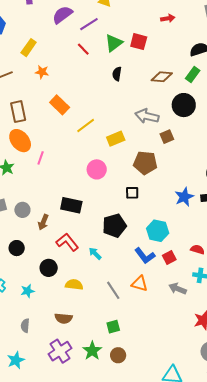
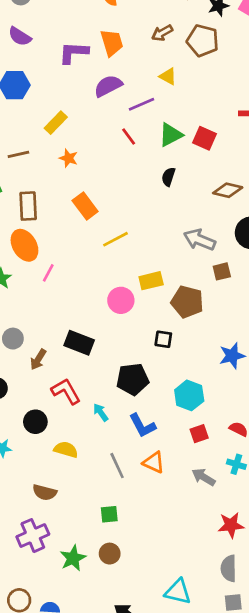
yellow rectangle: (116, 139) -> (151, 281), moved
blue L-shape: (145, 256) -> (142, 426), moved
green star: (92, 351) -> (73, 558), moved

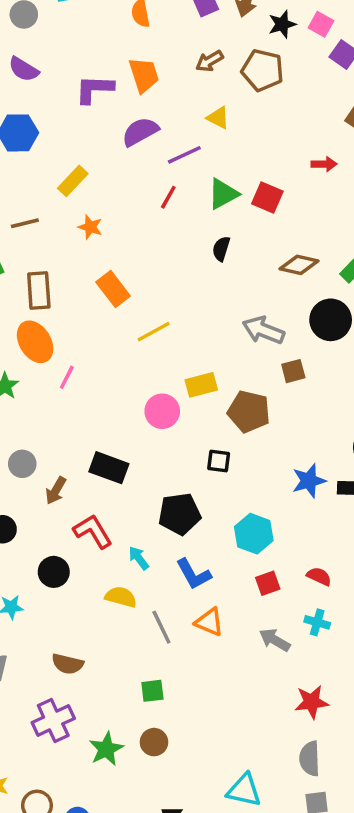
red line: (129, 136) -> (168, 197), turned 66
yellow semicircle: (66, 450) -> (121, 597), moved

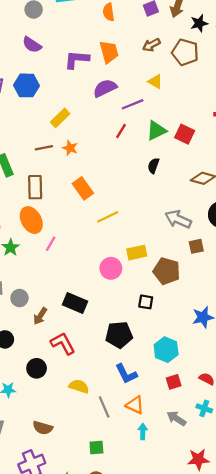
brown line: (25, 223) -> (44, 148), moved
cyan arrow: (139, 558) -> (143, 432), moved, turned 35

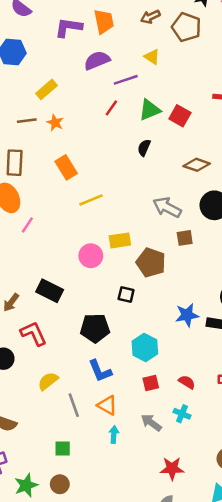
yellow semicircle: (79, 386) -> (48, 381), turned -60

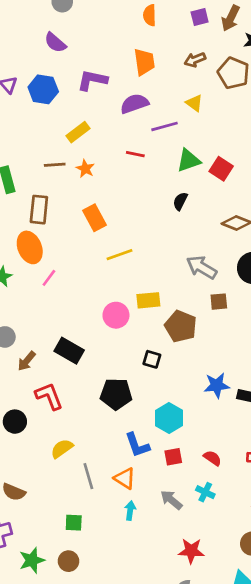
purple L-shape: (68, 27) -> (92, 80), moved
red line: (111, 108) -> (135, 154), moved, turned 63
blue L-shape: (100, 371) -> (137, 445), moved

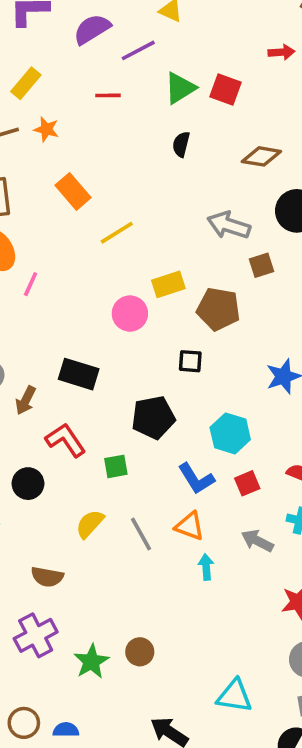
yellow semicircle: (62, 449) -> (90, 524), moved
green square: (74, 523) -> (116, 466), moved

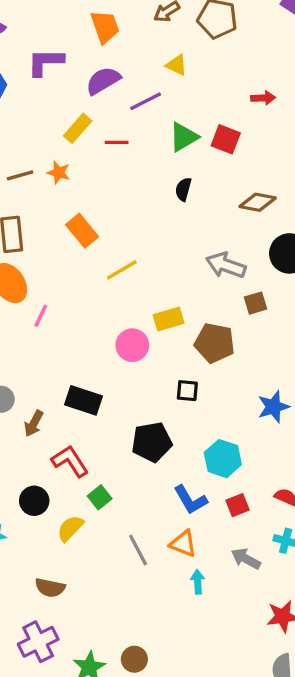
red arrow: (282, 52) -> (263, 98), moved
yellow rectangle: (26, 83) -> (78, 128), moved
green square: (116, 466) -> (100, 497), moved, turned -30
yellow semicircle: (90, 524) -> (70, 528), moved

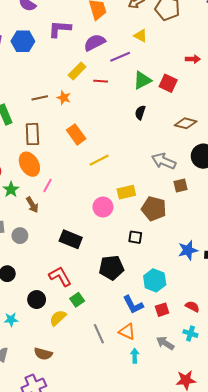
brown arrow: (34, 424) -> (32, 205), moved, turned -63

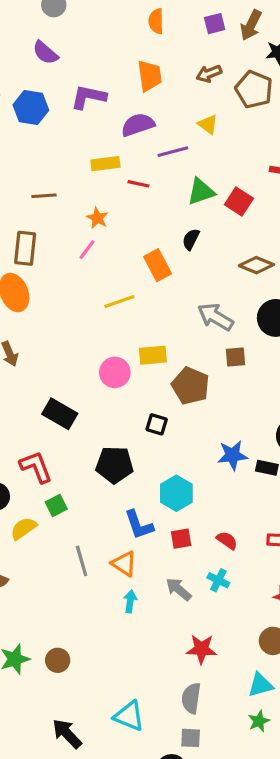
yellow rectangle: (77, 71) -> (105, 164), turned 30
orange star: (64, 98) -> (97, 218), moved
orange rectangle: (76, 134) -> (158, 265), moved
pink line: (47, 186) -> (87, 250), moved

